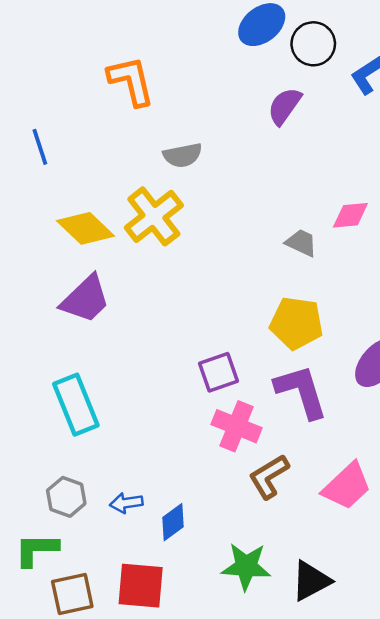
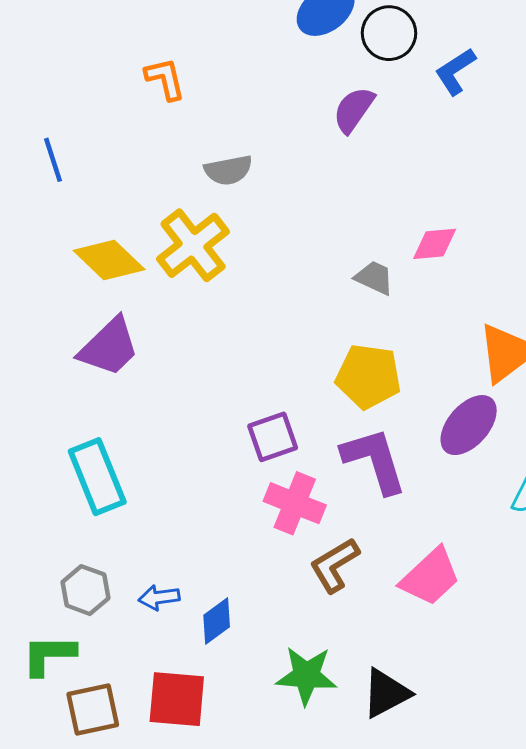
orange L-shape: (131, 81) -> (165, 79), size x0.7

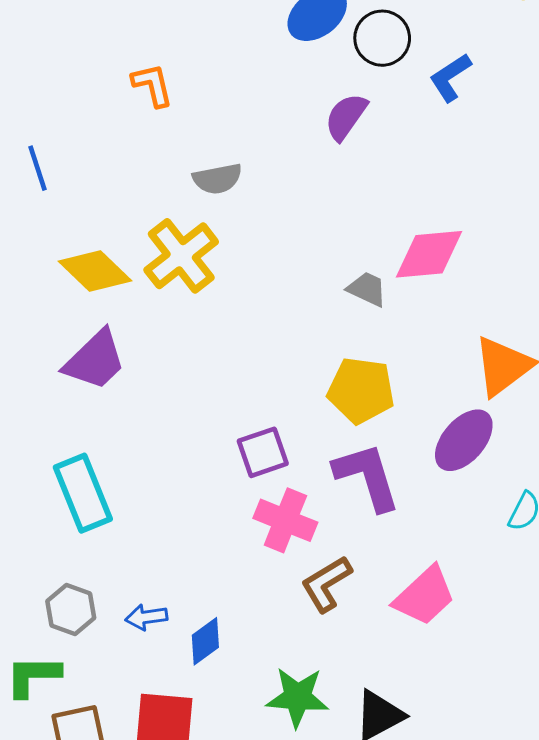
pink diamond: (435, 244) -> (429, 254), size x1.5

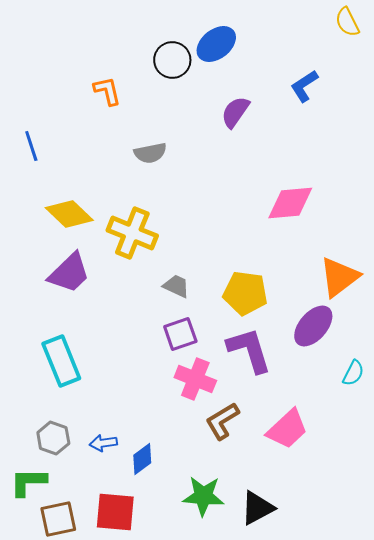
black circle: (382, 38) -> (172, 60), moved
yellow cross: (181, 256) -> (132, 233), moved, turned -30
gray trapezoid: (367, 289) -> (176, 286), moved

